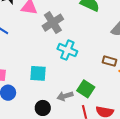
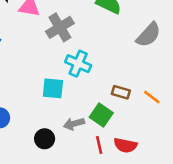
brown rectangle: (109, 61) -> (121, 92), moved
cyan square: (38, 73) -> (53, 88), moved

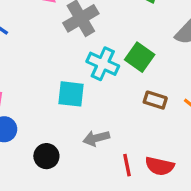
green square: (101, 115) -> (140, 57), moved
black circle: (45, 139) -> (46, 156), moved

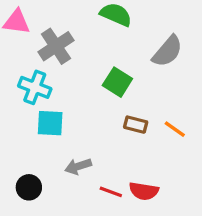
cyan cross: (103, 64) -> (35, 87), moved
red line: (127, 165) -> (111, 192), turned -55

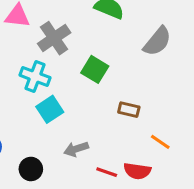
green square: (117, 82) -> (95, 69), moved
cyan square: (50, 123) -> (50, 109), turned -36
orange line: (175, 129) -> (160, 142), moved

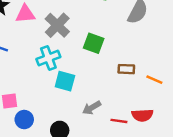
cyan cross: (35, 76) -> (48, 58), turned -30
cyan square: (50, 109) -> (65, 81), turned -30
orange line: (160, 142) -> (154, 80), moved

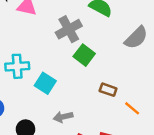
gray cross: (57, 25) -> (69, 29), moved
cyan cross: (48, 58) -> (17, 66), moved

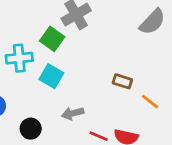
green square: (84, 55) -> (52, 39), moved

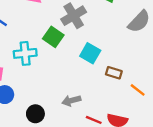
cyan square: (51, 76) -> (90, 53), moved

